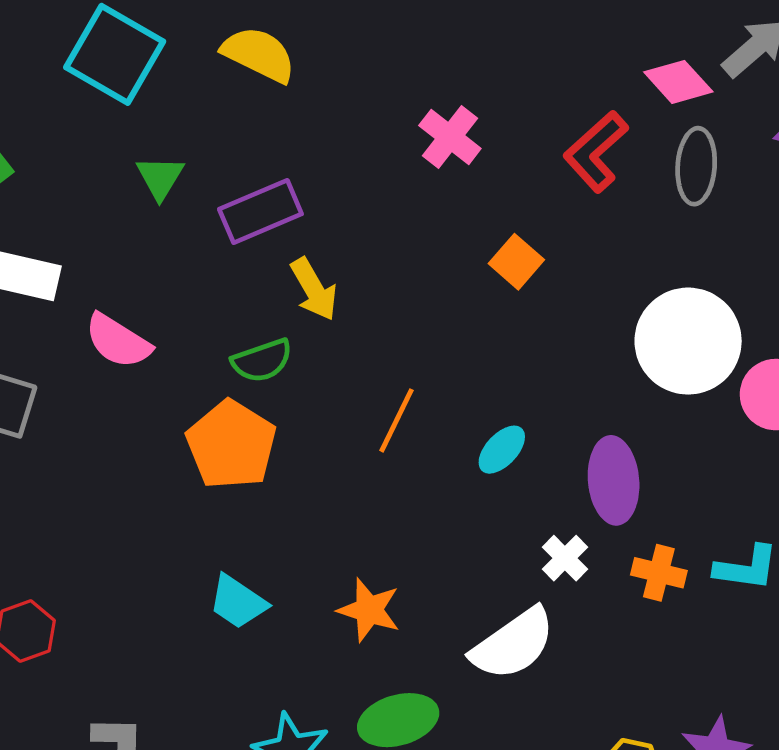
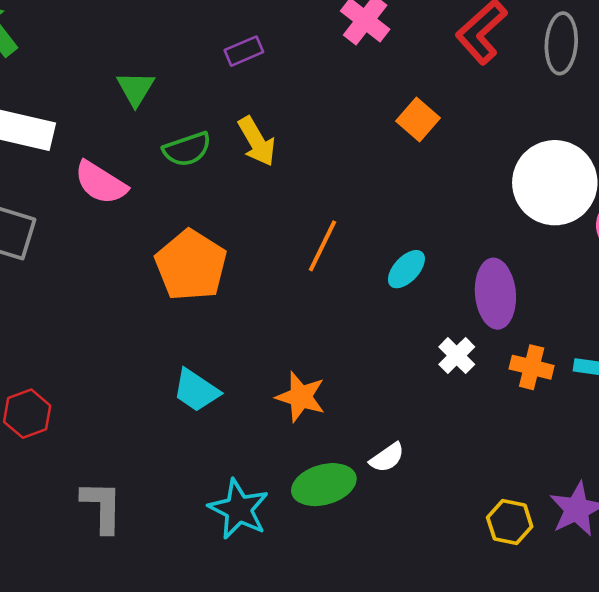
green triangle: (160, 177) -> (135, 89), moved
purple rectangle: (260, 211) -> (244, 51), moved, size x0.6
green semicircle: (262, 361) -> (187, 149), moved
white semicircle: (513, 644) -> (387, 458), moved, size x0.5

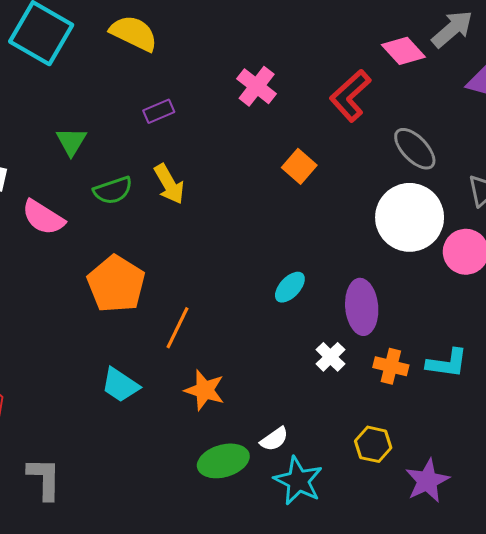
gray ellipse: (561, 43) -> (415, 149), moved, turned -48
orange line: (323, 246) -> (177, 328), moved
cyan star: (239, 509) -> (298, 481), moved
yellow hexagon: (510, 522) -> (373, 444), moved

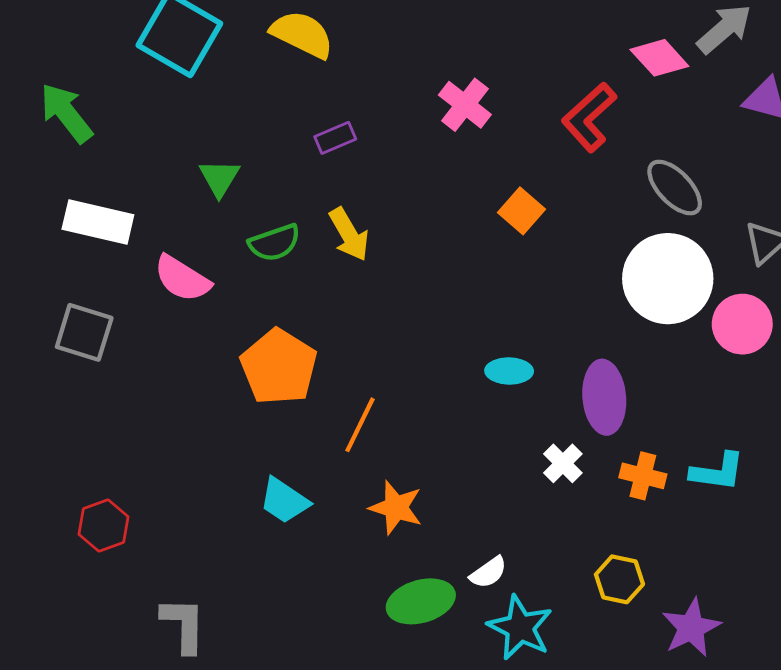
cyan ellipse: (290, 287) -> (509, 371), turned 48

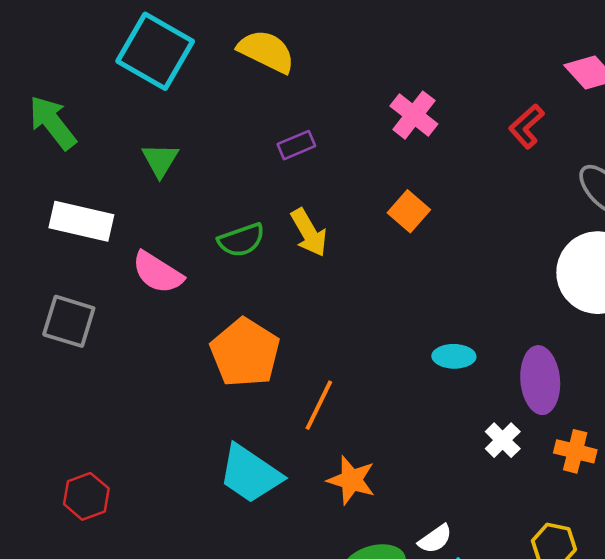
red L-shape: (589, 117) -> (526, 126), size x0.7
green triangle: (219, 178) -> (160, 160), moved
orange square: (521, 211) -> (409, 211), moved
cyan trapezoid: (284, 501) -> (250, 474), size x1.4

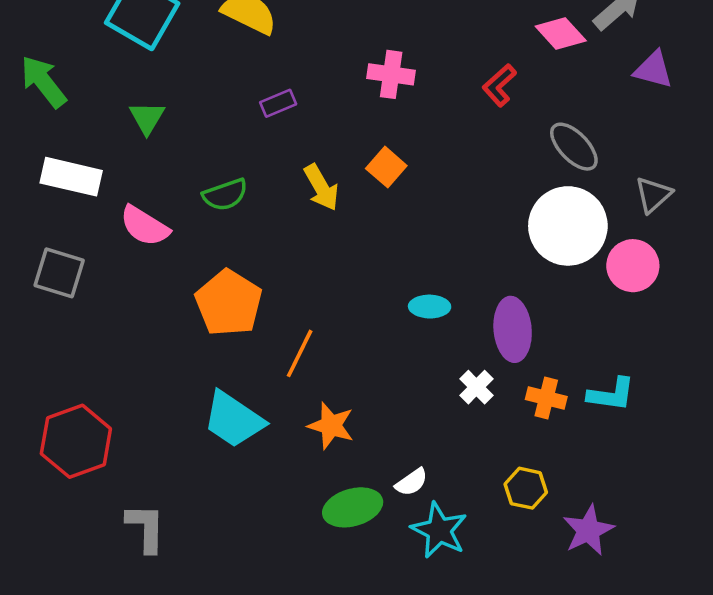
pink cross: (414, 115) -> (391, 74), turned -30
yellow arrow: (309, 233) -> (321, 187), moved
red hexagon: (86, 496) -> (76, 441), size x1.6

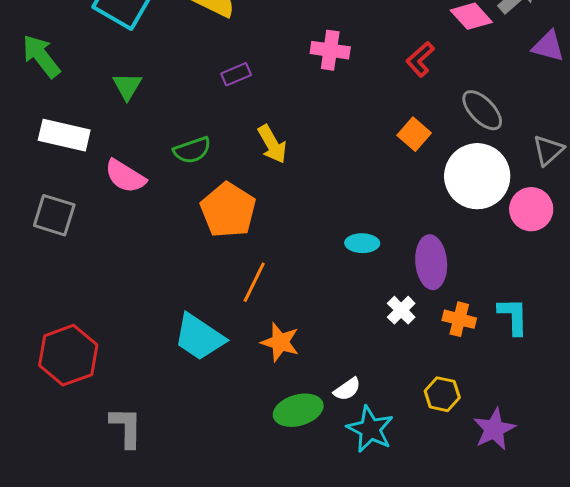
orange square: (386, 167) -> (414, 134), moved
orange pentagon: (229, 303) -> (228, 210), moved
cyan L-shape: (611, 394) -> (513, 316), turned -99

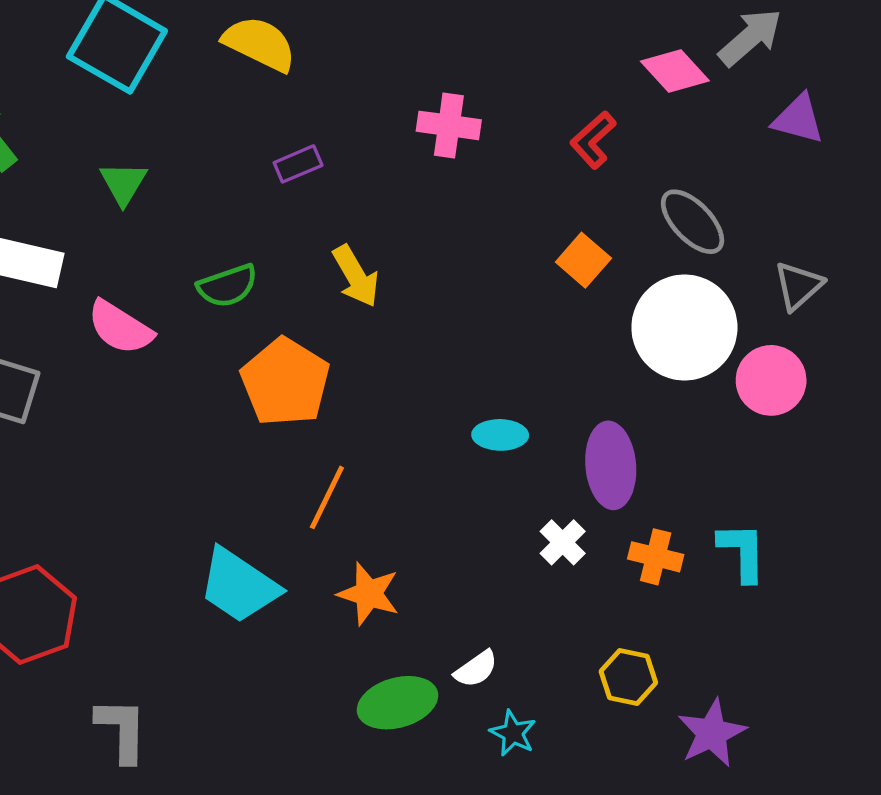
cyan star: (370, 429) -> (513, 733), size x0.6

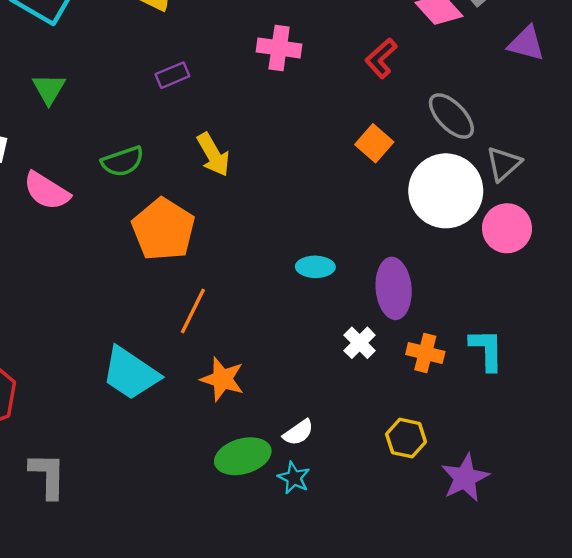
gray triangle: (798, 286) -> (504, 164), moved
cyan star: (513, 733) -> (294, 478), moved

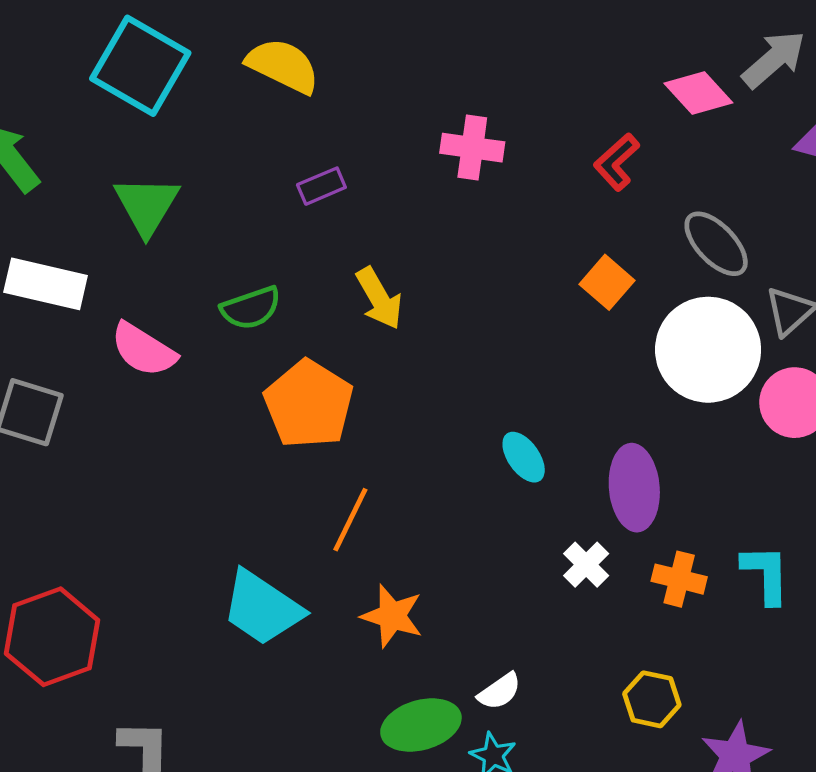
green triangle: (49, 89) -> (147, 205), size x1.4
cyan ellipse: (315, 267) -> (524, 457), turned 54

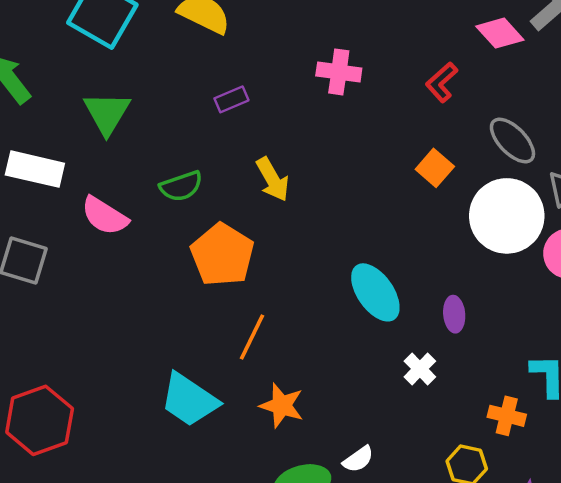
cyan ellipse: (524, 457) -> (375, 292), size x1.6
purple ellipse: (634, 488) -> (454, 314), size x0.6
orange cross: (679, 579) -> (507, 416), moved

